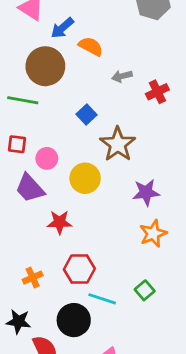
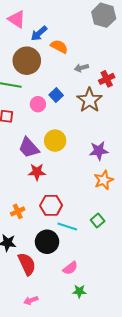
brown star: (118, 144) -> (90, 100), moved
pink circle: (47, 158) -> (38, 104), moved
purple trapezoid: (30, 188) -> (29, 148), moved

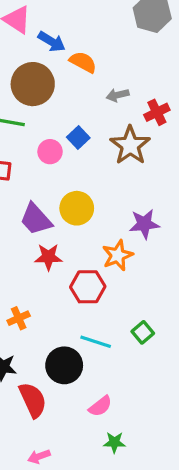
blue arrow: (39, 33) -> (52, 42), turned -108
orange star: (104, 180) -> (118, 255), moved
red hexagon: (51, 205) -> (88, 287), moved

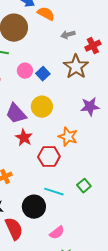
blue square: (78, 137) -> (43, 74), moved
purple star: (144, 224) -> (90, 107), moved
orange star: (118, 255) -> (68, 137), turned -30
red star: (48, 257) -> (24, 138), turned 30

